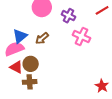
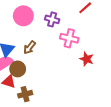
brown circle: (31, 64) -> (18, 69), moved
red star: (102, 86) -> (87, 59), moved

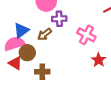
purple cross: (52, 19) -> (59, 19), moved, turned -32
brown cross: (25, 94) -> (42, 72), moved

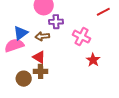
brown arrow: (45, 34) -> (42, 36), turned 32
brown circle: (27, 53) -> (24, 79), moved
red triangle: (15, 63) -> (39, 57), moved

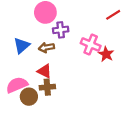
pink semicircle: (14, 45) -> (17, 85), moved
red star: (93, 60) -> (106, 54), moved

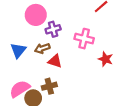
red star: (106, 54) -> (106, 59), moved
red triangle: (44, 71) -> (55, 61), moved

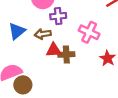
red triangle: (55, 61) -> (54, 50), turned -32
brown cross: (49, 86) -> (66, 54), moved

